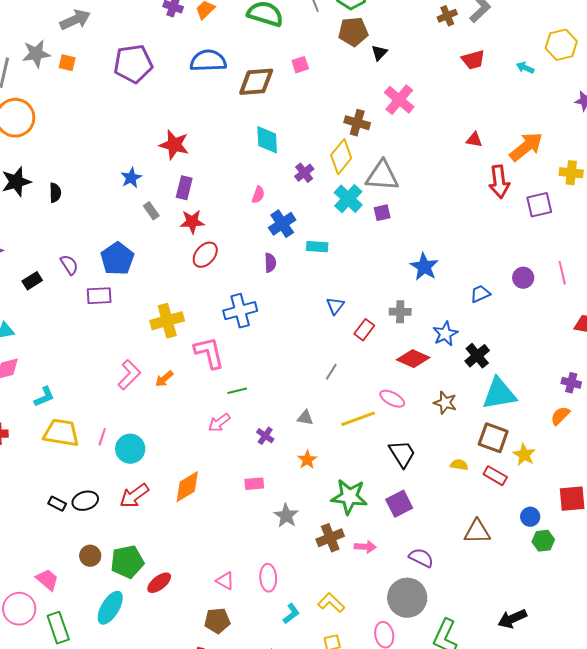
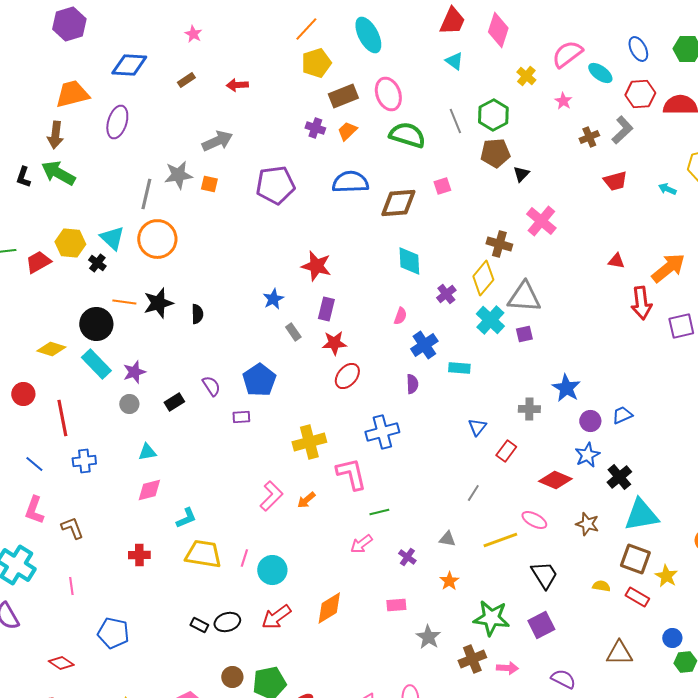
purple circle: (523, 278) -> (590, 421), moved
purple rectangle: (99, 296) -> (241, 417), size x0.7
gray cross: (400, 312) -> (529, 409), moved

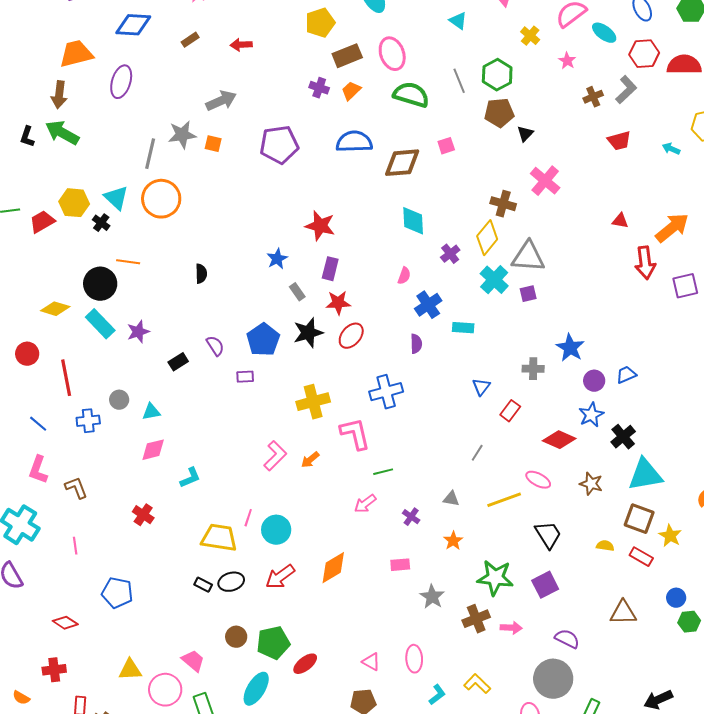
black star: (158, 303) -> (308, 333), moved
gray circle: (129, 404) -> (119, 400), moved
yellow trapezoid: (203, 554) -> (219, 538), moved
red cross: (139, 555) -> (143, 515), turned 35

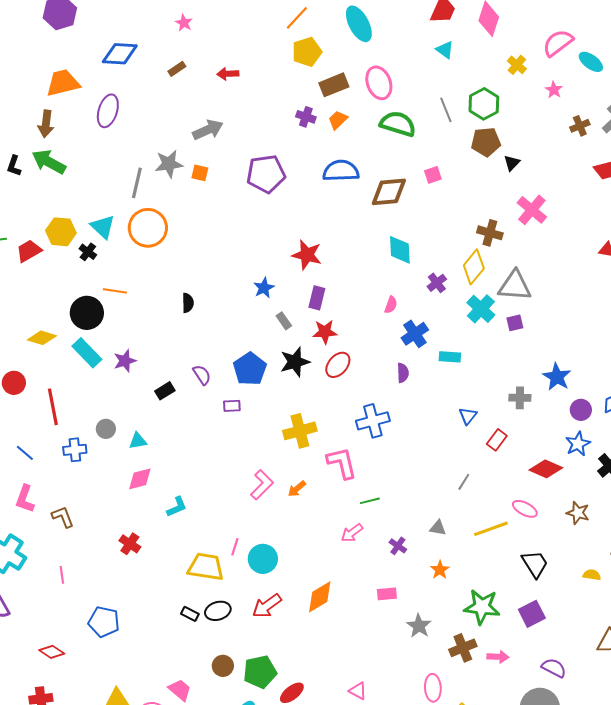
pink ellipse: (414, 659) -> (433, 688), moved

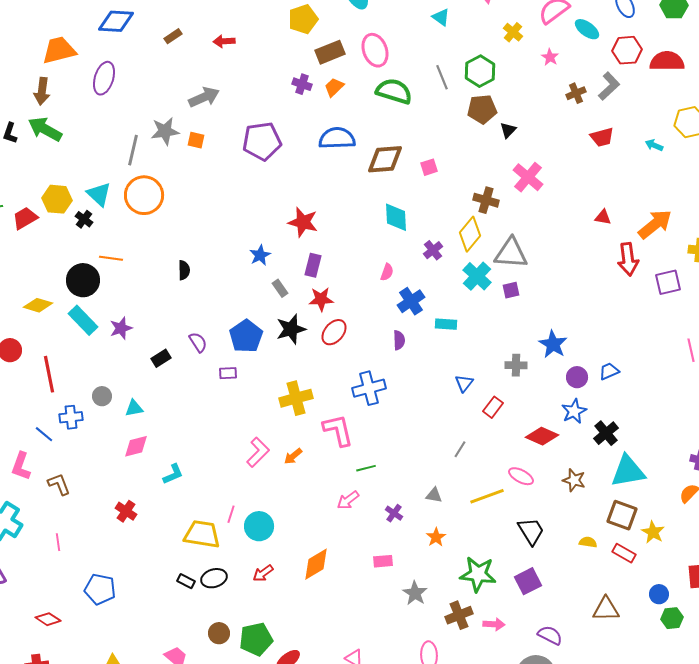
pink square: (433, 175) -> (429, 167), moved
blue line: (25, 453) -> (44, 434), moved
red arrow: (267, 606) -> (263, 573), size x0.7

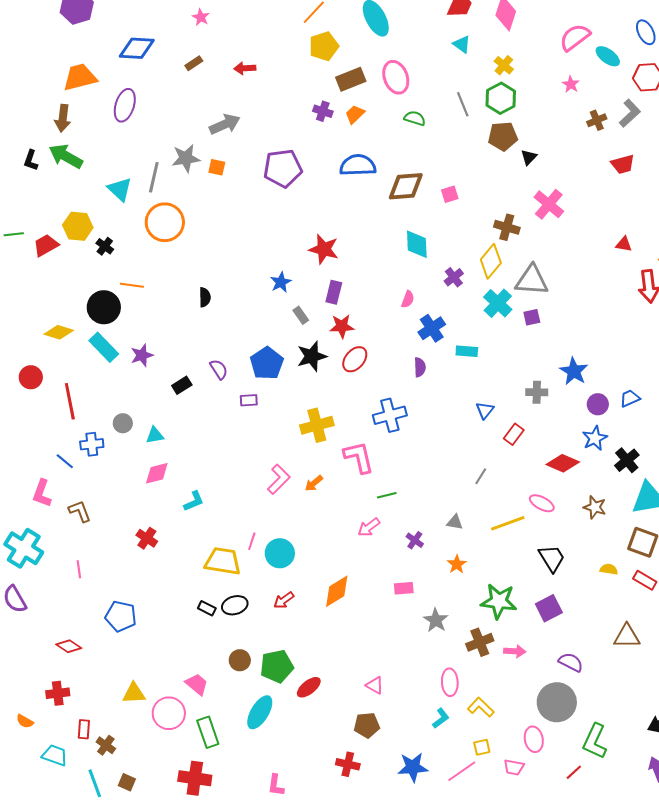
yellow cross: (513, 32) -> (504, 65), moved
green semicircle: (394, 91) -> (415, 118), size x0.6
cyan triangle: (99, 194) -> (120, 189), moved

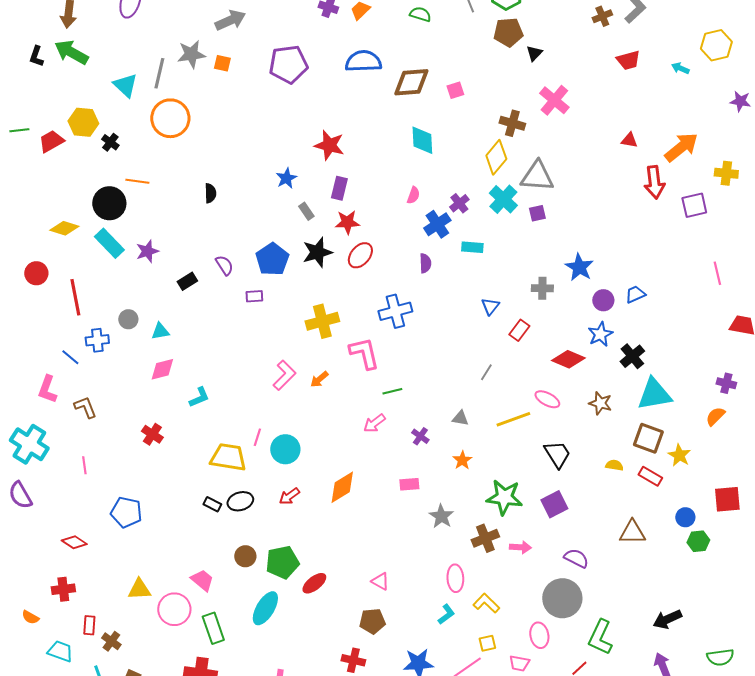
purple cross: (454, 277) -> (459, 203), moved

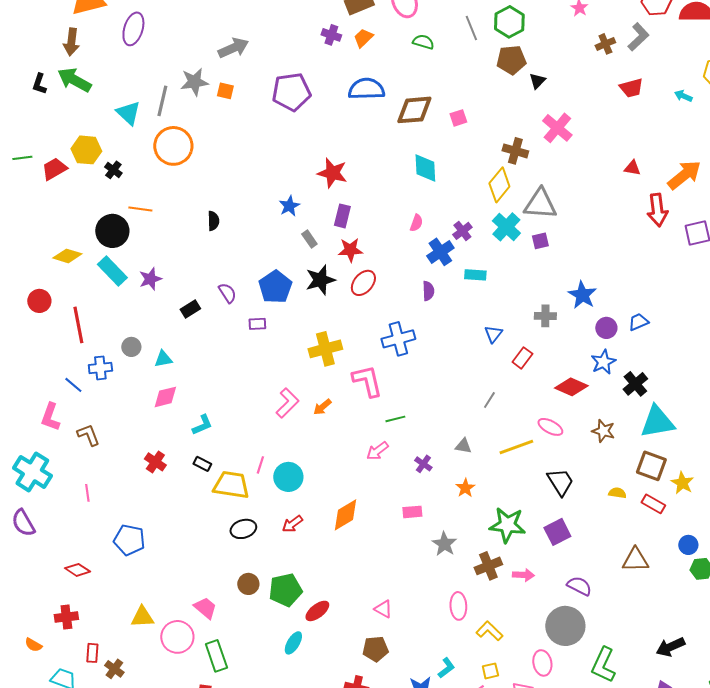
black rectangle: (212, 504) -> (202, 464), moved
cyan ellipse: (265, 608) -> (293, 643), moved, size x0.7
cyan L-shape: (446, 614) -> (446, 668), moved

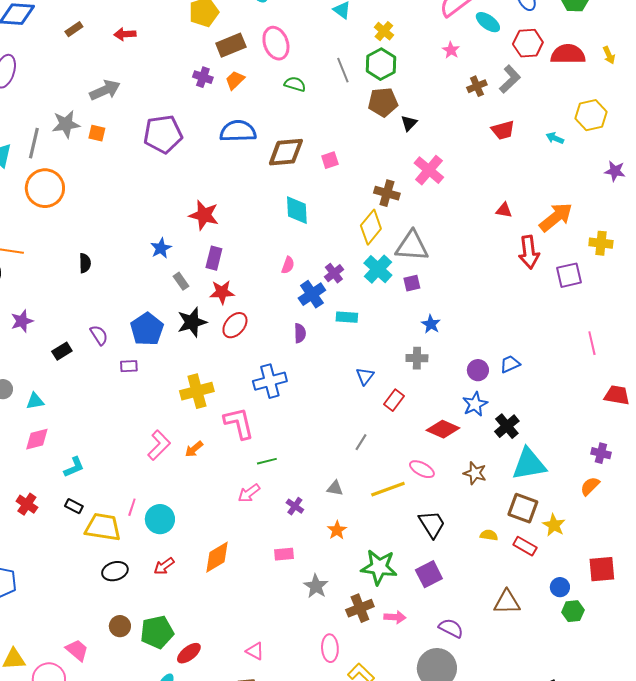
blue star: (582, 295) -> (431, 324), moved, size x0.7

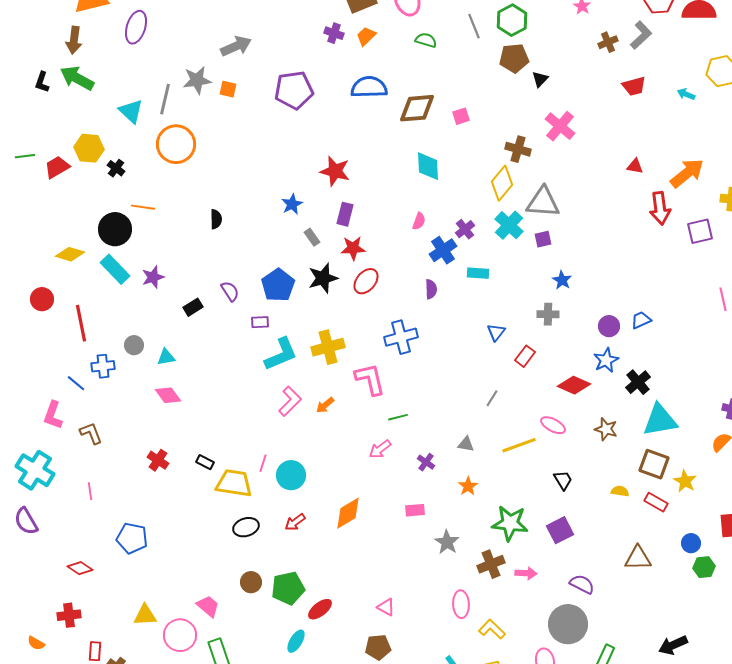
pink diamond: (37, 439) -> (168, 395), turned 68
cyan L-shape: (74, 467) -> (281, 354), moved, size x1.6
black trapezoid: (432, 524) -> (563, 480), size x0.7

